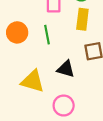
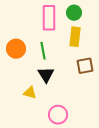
black triangle: (66, 69) -> (46, 75), moved, turned 42
yellow triangle: (33, 81) -> (30, 93), size x0.6

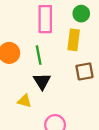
green circle: (74, 13) -> (81, 14), moved

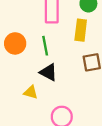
black triangle: (42, 81) -> (48, 72), turned -30

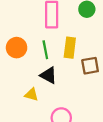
yellow rectangle: (81, 30) -> (70, 48), moved

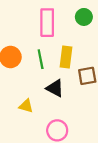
black triangle: (48, 75) -> (55, 88), moved

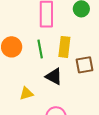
yellow triangle: (26, 106) -> (26, 93), turned -32

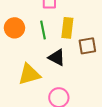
yellow triangle: (26, 93) -> (29, 74), size x1.6

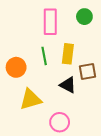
orange circle: (14, 28) -> (16, 67), moved
black triangle: (57, 57) -> (68, 85), moved

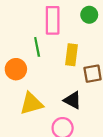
green line: (44, 56) -> (37, 47), moved
black triangle: (68, 85) -> (73, 100), moved

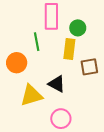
green circle: (89, 15) -> (78, 28), moved
black triangle: (73, 100) -> (57, 84), moved

